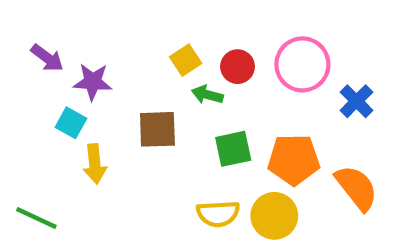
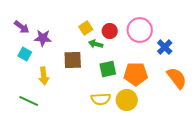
cyan square: (71, 123) -> (25, 54), moved
orange semicircle: (356, 188) -> (177, 78), moved
green line: (36, 218) -> (29, 101), moved

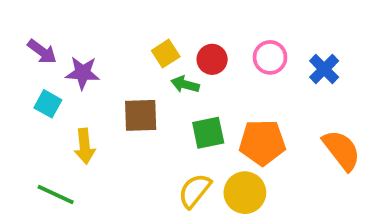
pink circle: (140, 30) -> (270, 57), size x0.7
blue cross: (165, 47) -> (324, 69), moved
yellow semicircle: (101, 99) -> (195, 191), turned 132

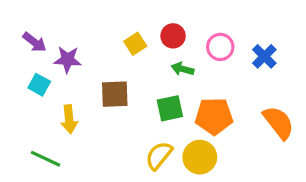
red circle: (212, 59) -> (173, 36), moved
green arrow: (185, 84) -> (182, 69), moved

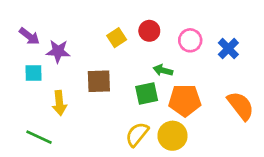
green arrow: (182, 69) -> (163, 70), moved
cyan square: (39, 85) -> (34, 73), turned -30

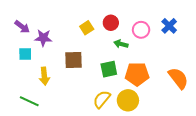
blue cross: (228, 49) -> (169, 26), moved
green arrow: (163, 70) -> (121, 44), moved

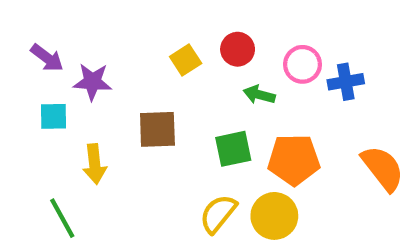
blue cross: (169, 26) -> (346, 82), moved, turned 35
green line: (29, 101) -> (62, 218), turned 36

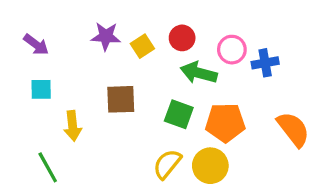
purple star: (92, 82) -> (106, 36), moved
green arrow: (259, 95) -> (199, 73), size x1.5
green square: (233, 149) -> (179, 114), turned 32

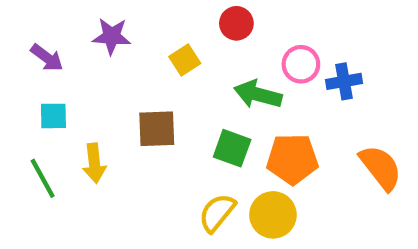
purple star: (106, 36) -> (112, 36), moved
red circle: (182, 38) -> (236, 23), moved
green line: (48, 167) -> (43, 178), moved

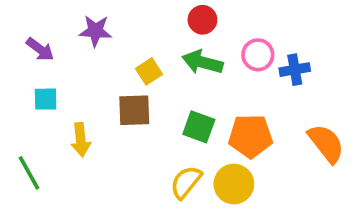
yellow square: (185, 60) -> (149, 71), moved
green arrow: (258, 94) -> (202, 62), moved
green line: (43, 178) -> (29, 173), moved

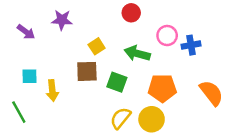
green arrow: (202, 62) -> (137, 53), moved
cyan square: (46, 99) -> (30, 76), moved
green square: (199, 127) -> (117, 82), moved

